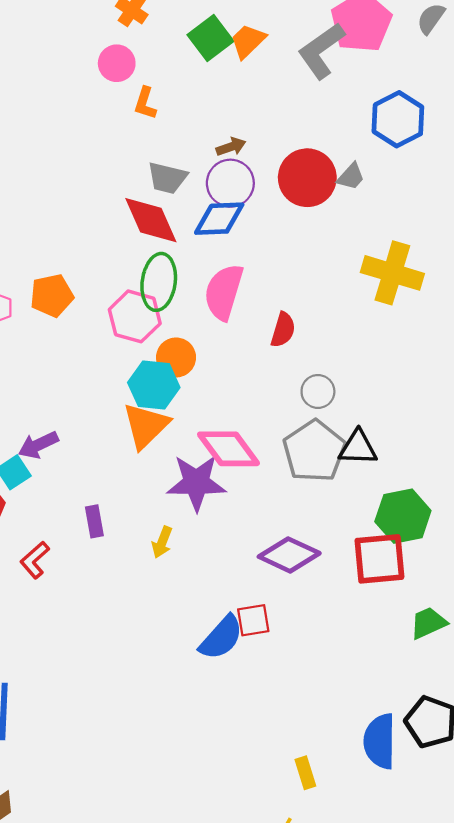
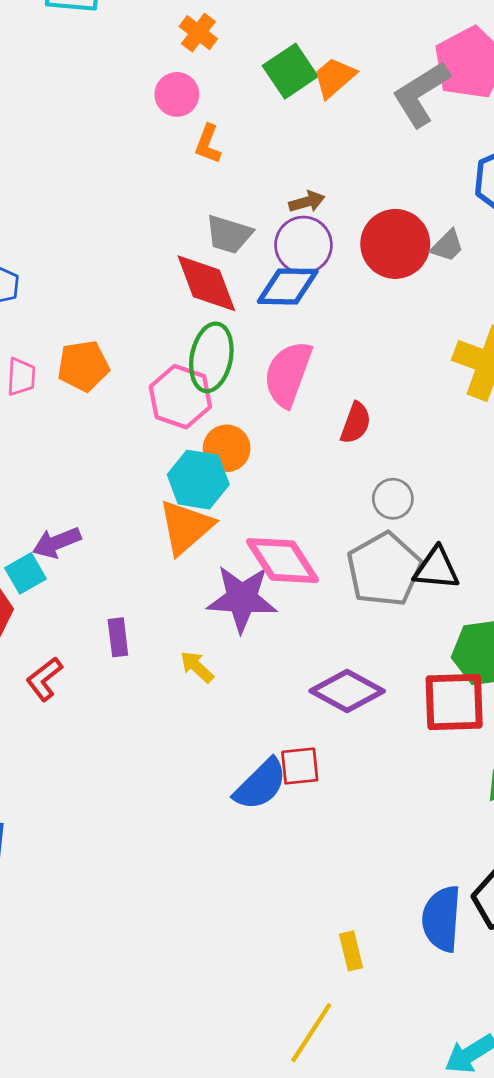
yellow arrow: (162, 542) -> (197, 667), turned 108

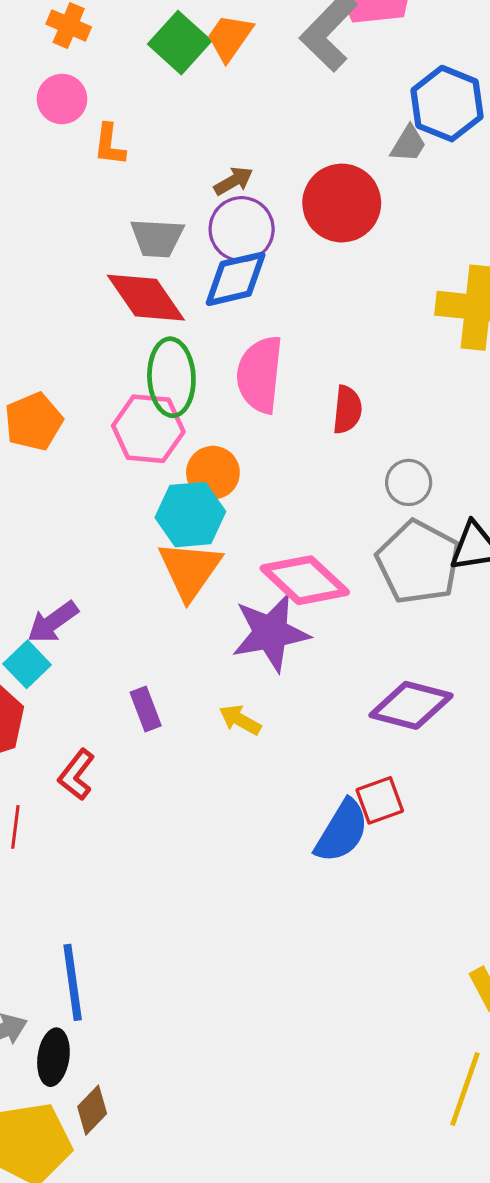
gray trapezoid: (447, 246) -> (408, 144), moved

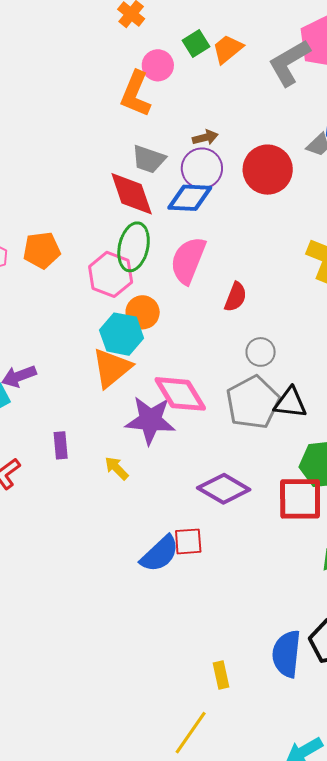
green square: (180, 43) -> (196, 44), size x0.7
pink circle: (62, 99) -> (158, 65), moved
orange L-shape: (109, 145) -> (136, 94), size x1.6

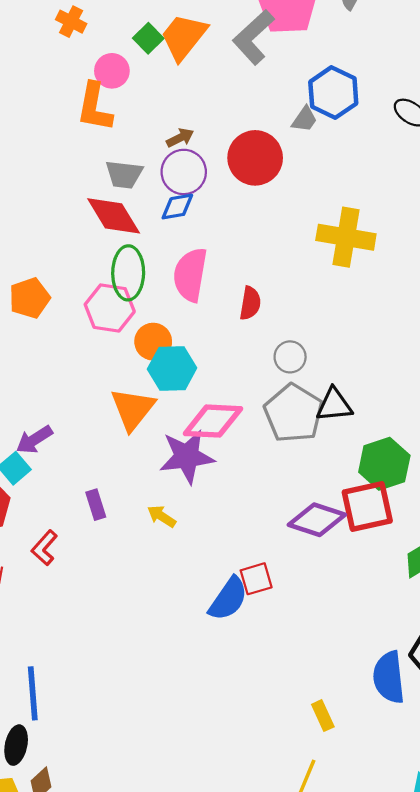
orange trapezoid: (228, 49) -> (184, 37), size x1.4
blue diamond: (190, 198) -> (177, 207), size x0.7
cyan hexagon: (122, 334) -> (172, 369), moved
pink diamond: (180, 394) -> (213, 421), turned -44
purple diamond: (224, 489) -> (317, 520), moved

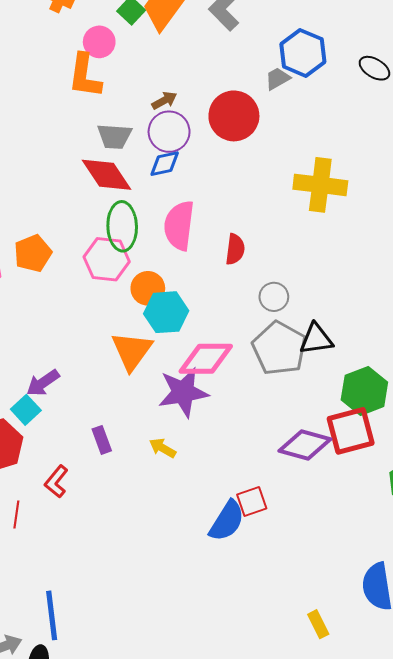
gray trapezoid: (304, 119) -> (278, 79), turned -152

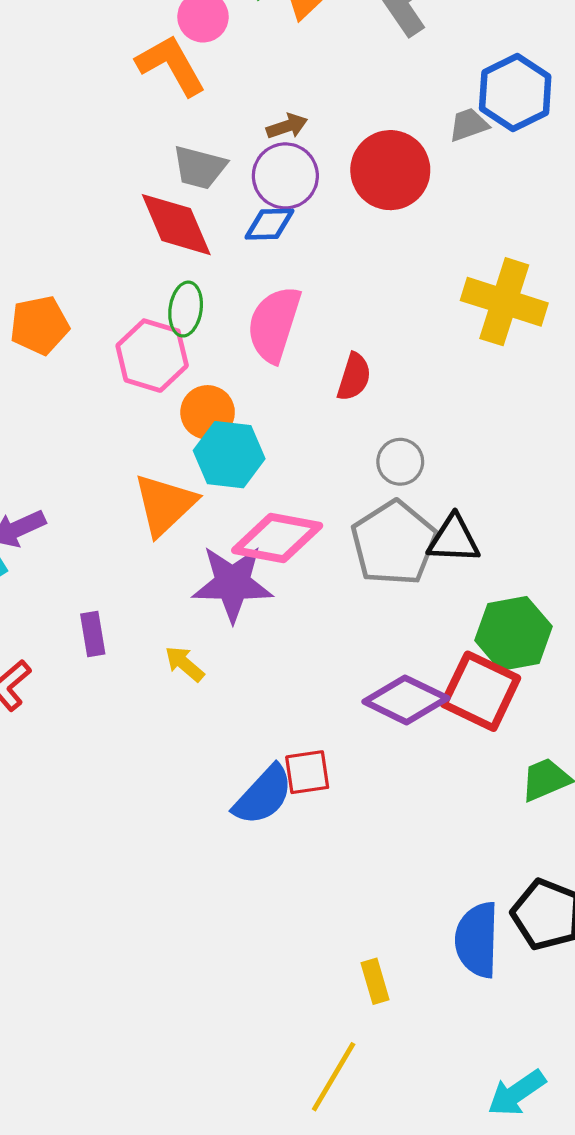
orange L-shape: (85, 76) -> (171, 65), turned 132
green ellipse: (122, 226) -> (186, 309), size x0.7
red square: (351, 431) -> (481, 691), turned 30

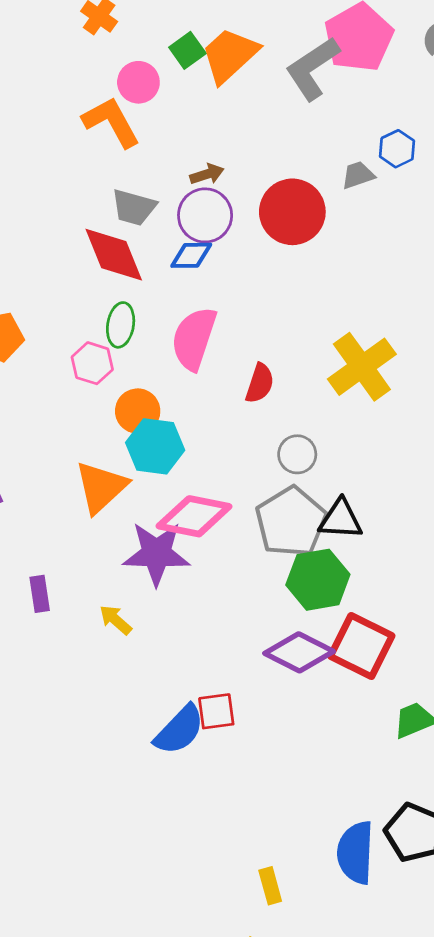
blue hexagon: (515, 92) -> (397, 149), size x0.6
yellow cross: (504, 302) -> (362, 367), moved, turned 36
pink hexagon: (152, 356) -> (92, 363), size x0.7
green hexagon: (513, 633) -> (318, 580), moved

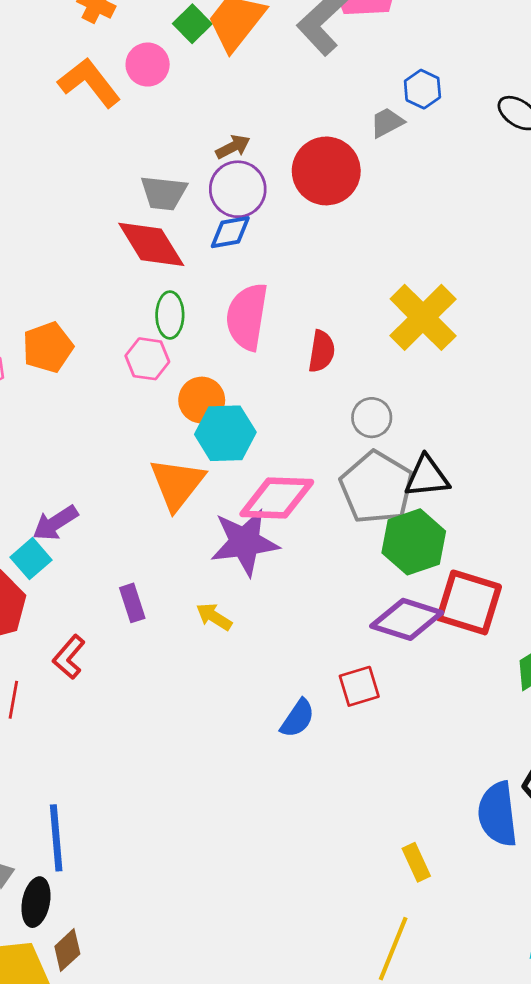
orange L-shape: (111, 122) -> (89, 83), moved
red square: (216, 711) -> (359, 686), moved
blue semicircle: (179, 730) -> (298, 718), size x0.7

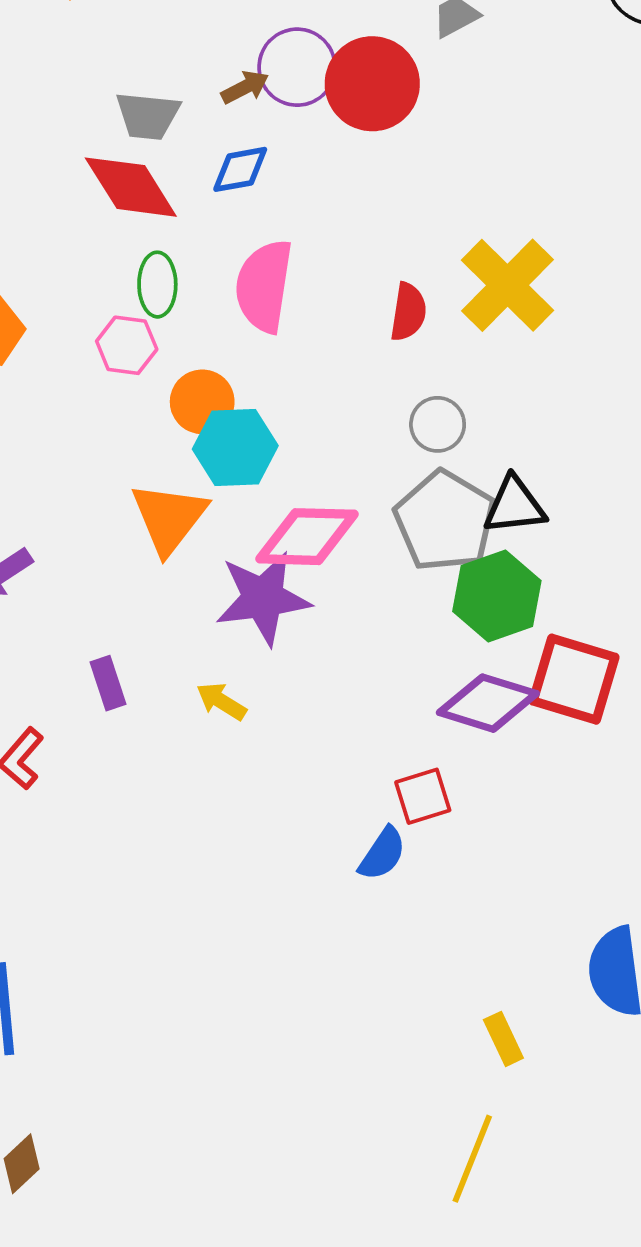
brown arrow: (233, 147) -> (245, 87), moved
purple circle: (238, 189) -> (297, 67), moved
red semicircle: (322, 351) -> (408, 312), moved
blue semicircle: (298, 718) -> (382, 854), moved

